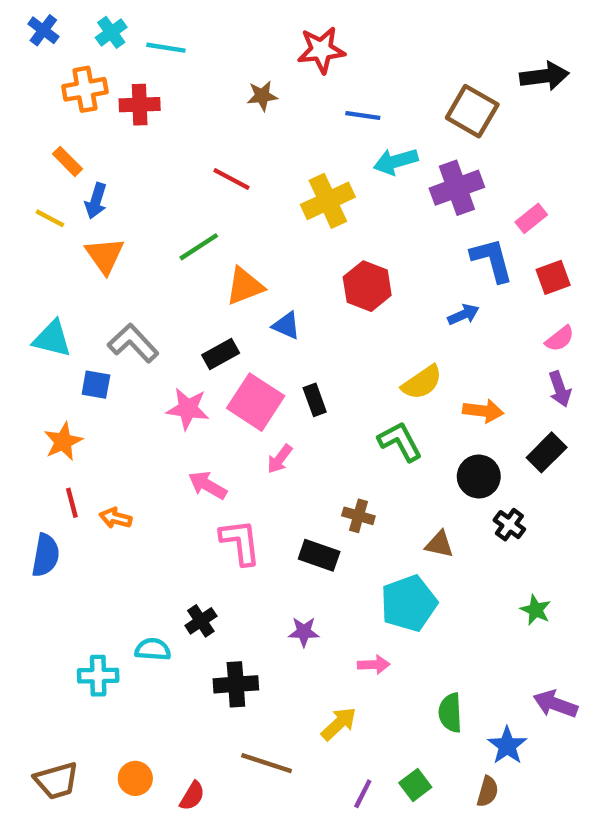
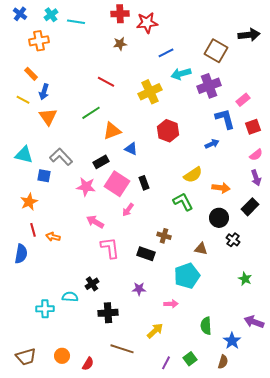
red cross: (140, 105) -> (120, 14), moved
blue line: (363, 116) -> (166, 53), turned -35

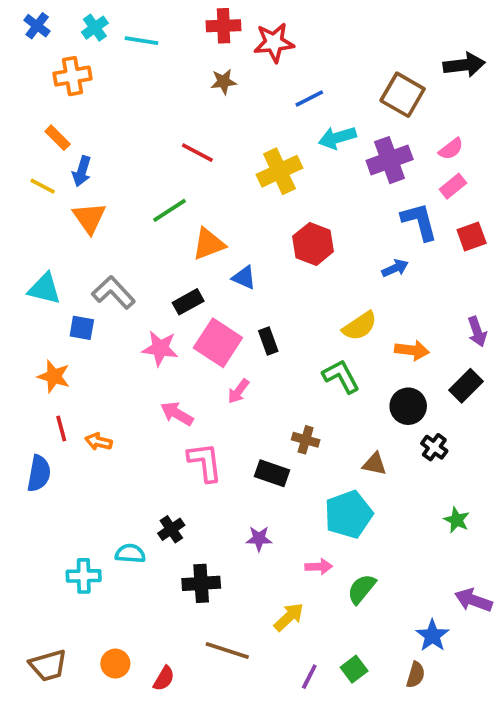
pink semicircle: (256, 155) -> (451, 149), moved
orange star: (29, 202) -> (54, 376), turned -30
green semicircle: (206, 326) -> (362, 589), moved, turned 42

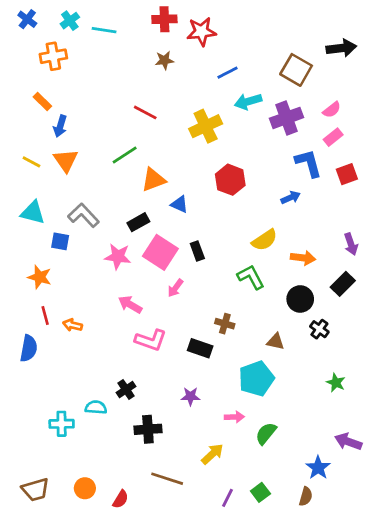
yellow line: (43, 186) -> (31, 162), moved
pink L-shape: (205, 462) -> (151, 340), turned 116

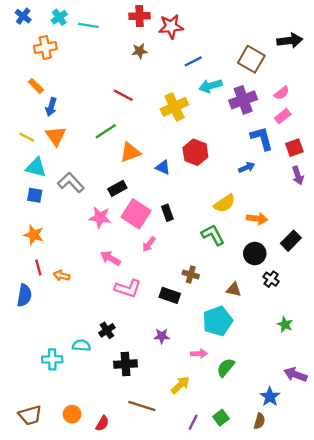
blue triangle: (180, 204) -> (163, 167), moved
cyan triangle: (33, 213) -> (36, 167), moved
blue square: (60, 241) -> (35, 195), moved
purple arrow: (351, 244) -> (298, 176), moved

